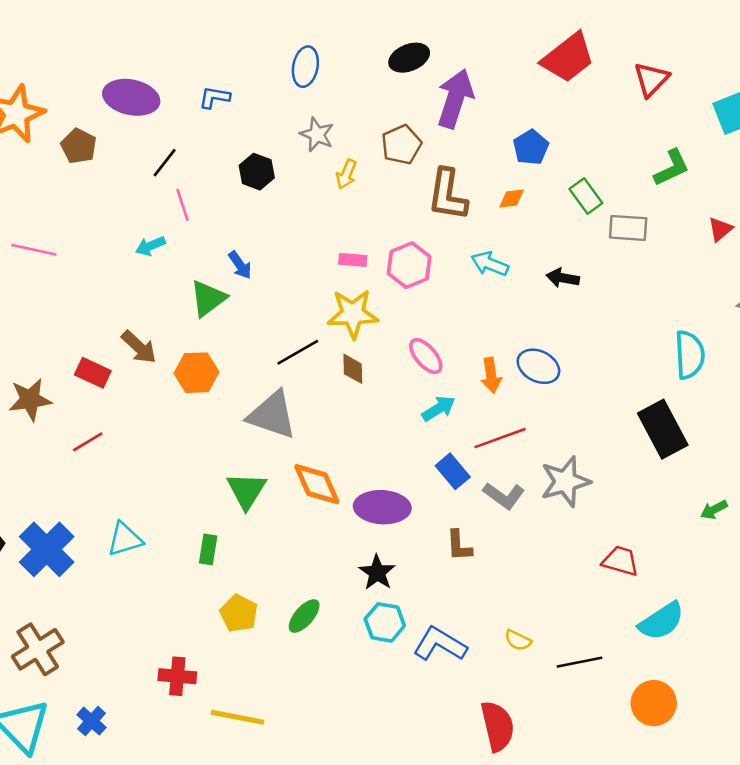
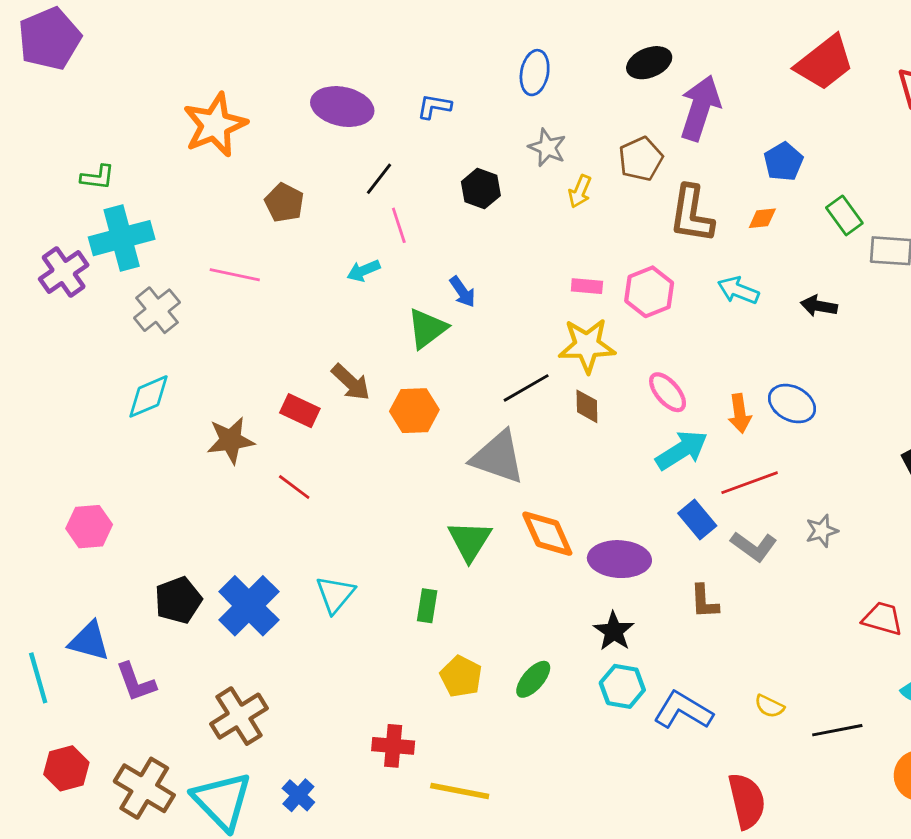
brown pentagon: (79, 146) -> (284, 203), moved
cyan arrow: (439, 409) -> (682, 450), size x1.4
red line: (88, 442) -> (294, 487), turned 68
gray star: (565, 482) -> (822, 531), size x0.6
cyan triangle: (125, 539) -> (335, 594), turned -33

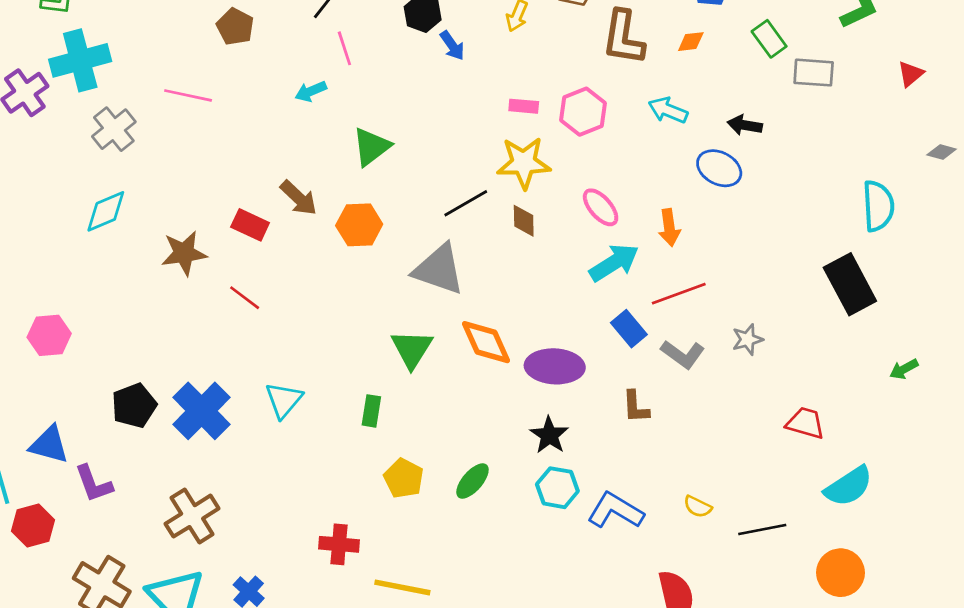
blue arrow: (462, 292) -> (452, 46), moved
blue ellipse: (792, 404) -> (719, 168), moved
red hexagon: (66, 768) -> (33, 525), moved

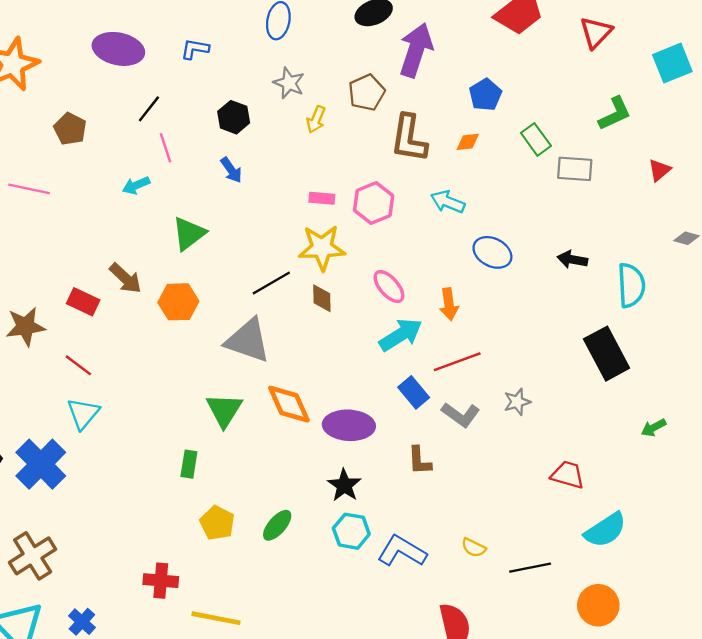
blue arrow: (452, 46) -> (231, 170), moved
black arrow: (745, 125) -> (572, 259), moved
cyan triangle: (284, 400) -> (83, 414), moved

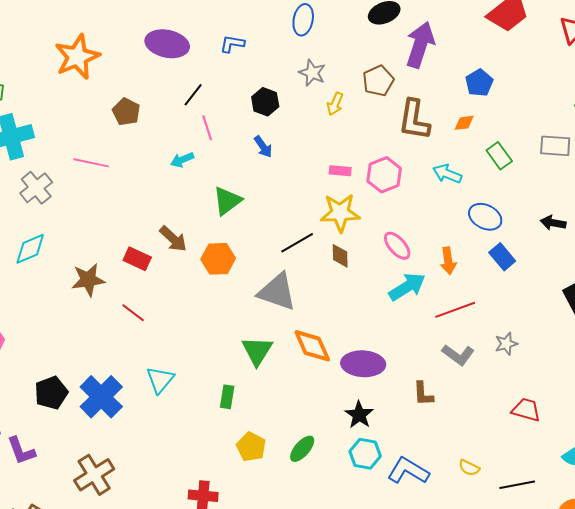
green rectangle: (536, 139) -> (499, 156), moved
blue rectangle: (414, 392) -> (502, 257), moved
cyan triangle: (83, 414) -> (160, 380), moved
red trapezoid: (568, 475) -> (526, 410), moved

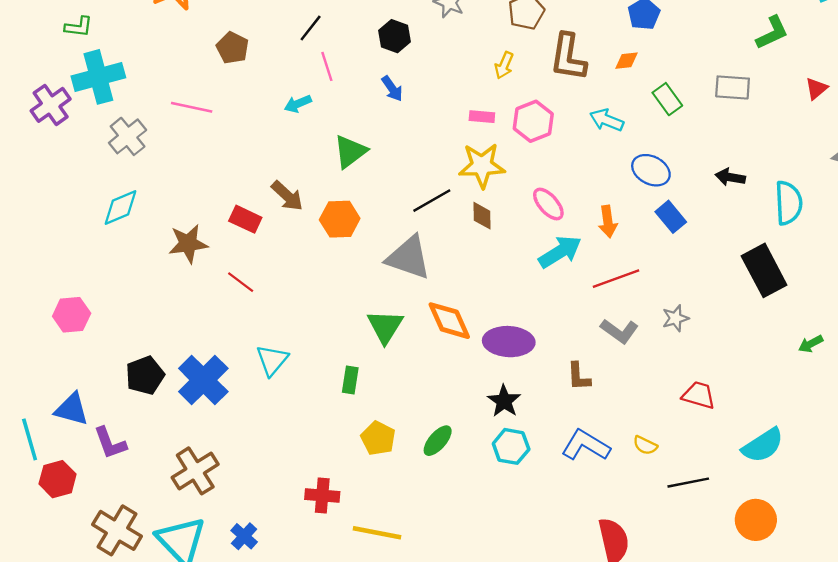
yellow arrow: (335, 104) -> (504, 65), moved
yellow semicircle: (469, 468) -> (645, 445), moved
blue L-shape: (408, 471) -> (586, 445), moved

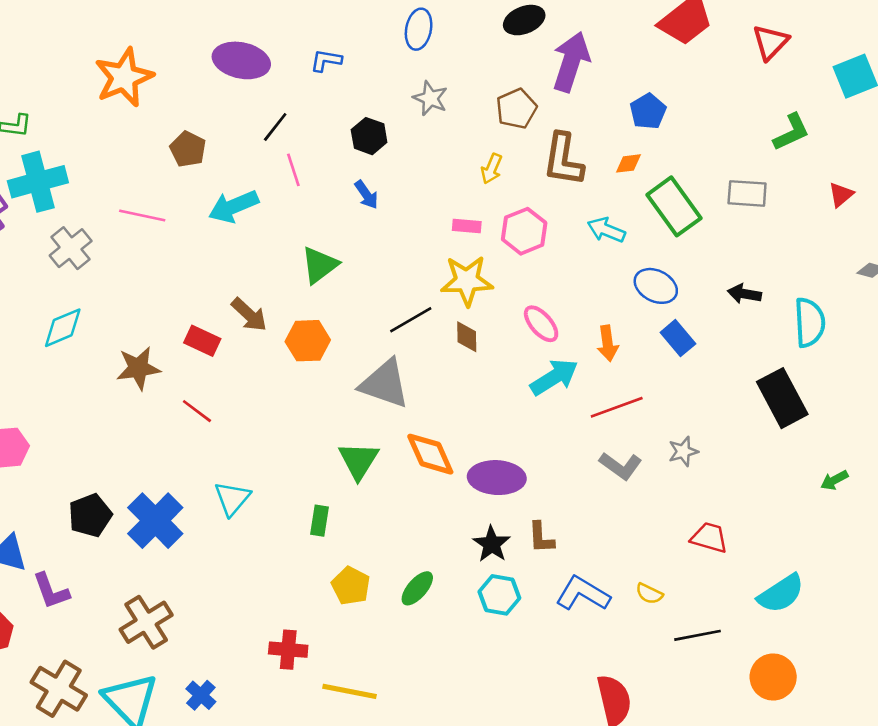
green rectangle: (667, 99) -> (674, 206), size x1.6
cyan arrow: (298, 104) -> (233, 206), moved, size x1.6
brown L-shape: (579, 377) -> (541, 538), moved

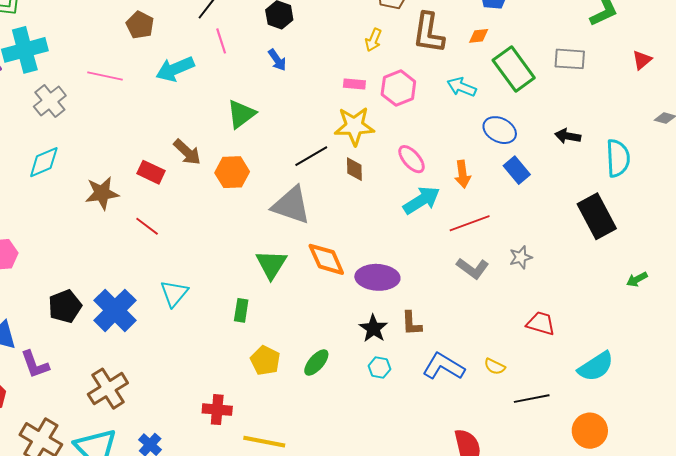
cyan hexagon: (499, 595) -> (379, 368), size x0.7

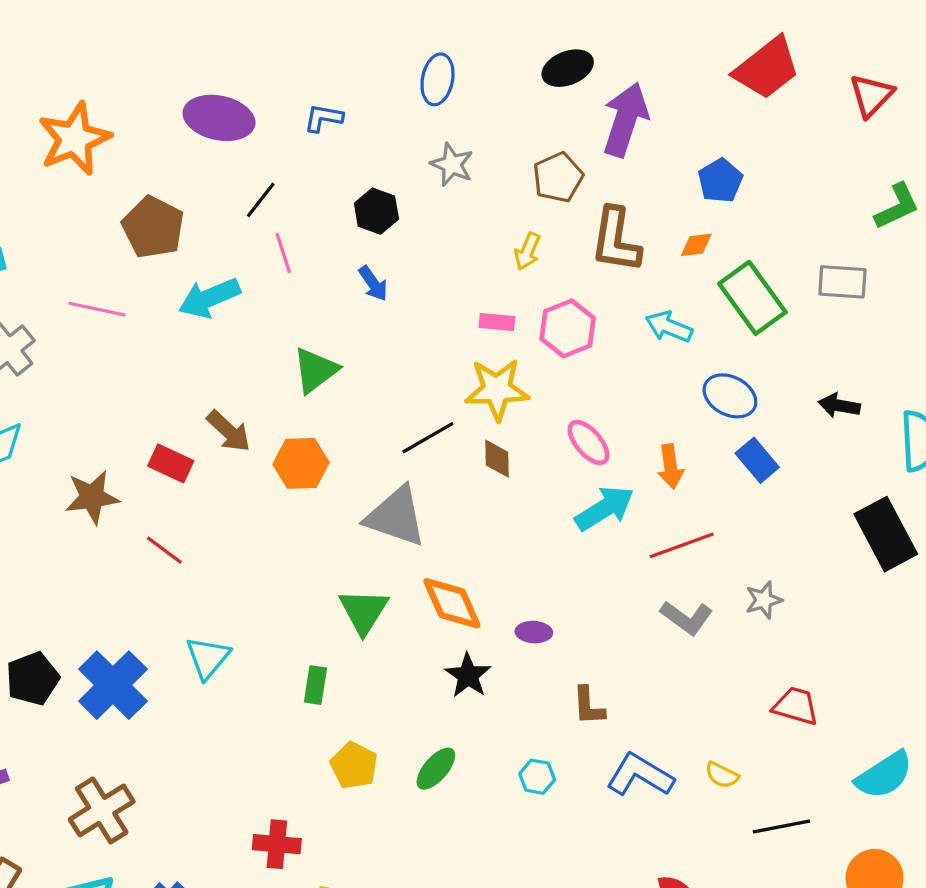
brown pentagon: (140, 25) -> (153, 227), size x1.4
purple ellipse: (377, 277) -> (534, 632), size x0.5
black star: (373, 328) -> (468, 675), moved

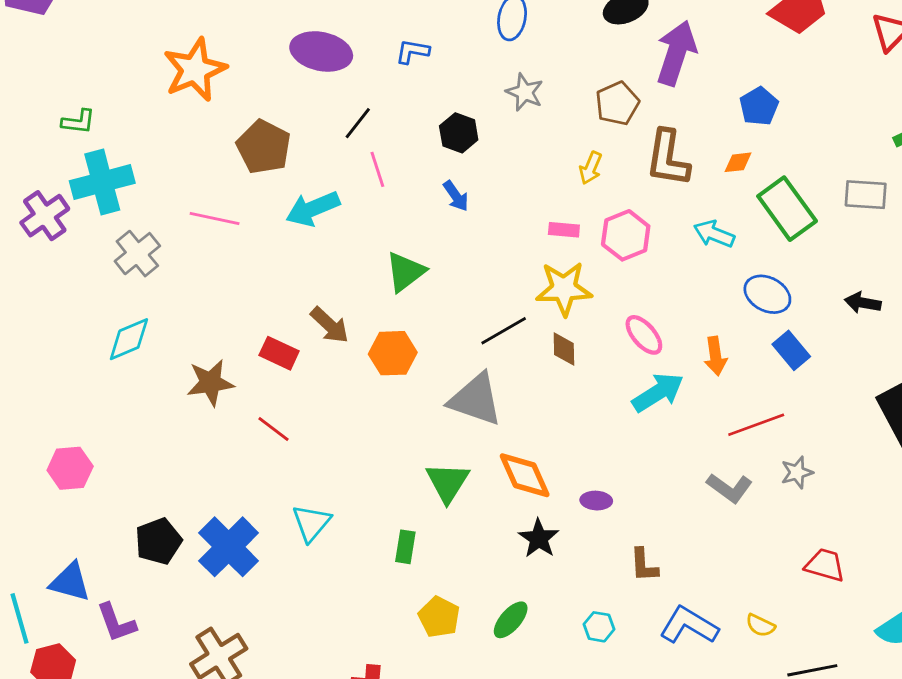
red line: (682, 545) -> (756, 425), moved

